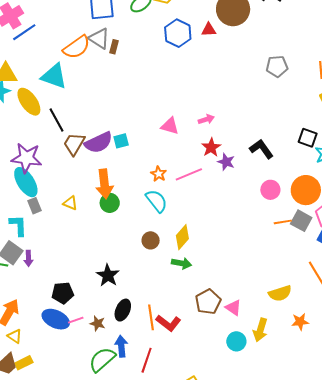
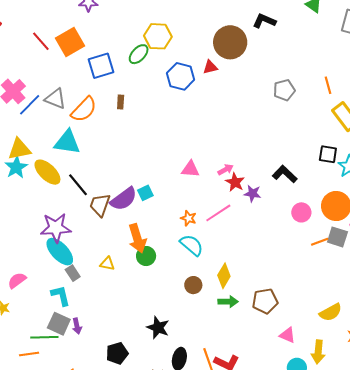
gray triangle: (99, 38) -> (55, 99), moved
pink arrow: (206, 119) -> (225, 170), moved
brown pentagon: (208, 302) -> (265, 301), moved, turned 30

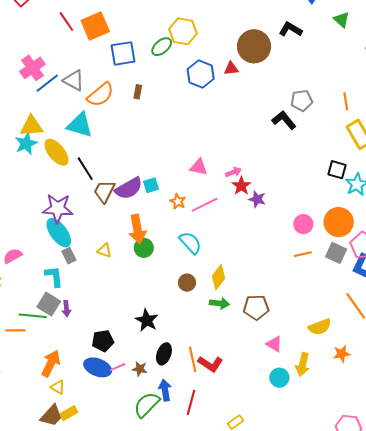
black L-shape: (285, 174) -> (284, 120), moved
pink line: (218, 213) -> (205, 205), moved
orange star: (188, 218) -> (178, 202), moved
orange line: (320, 242) -> (303, 254), moved

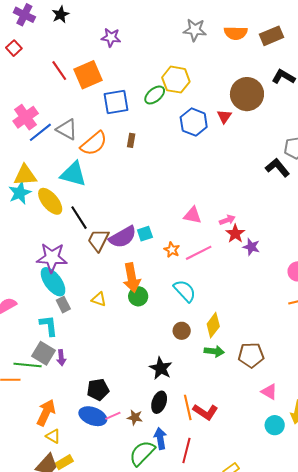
red triangle: (231, 69) -> (224, 116), turned -49
black star: (147, 320) -> (161, 368), moved

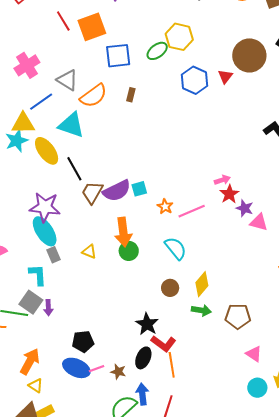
blue line: (40, 132) -> (41, 102), moved
pink triangle: (193, 215) -> (259, 222), moved
red L-shape: (205, 412) -> (163, 344), moved

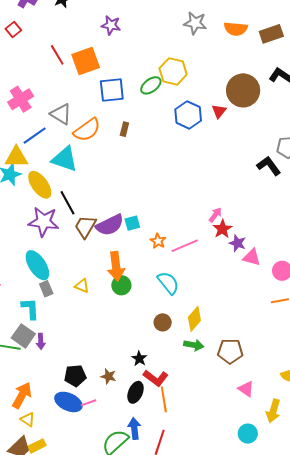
pink arrow: (222, 180) -> (215, 215), turned -35
purple star: (45, 207) -> (44, 222), moved
black star: (147, 324) -> (139, 359), size x0.7
brown star: (118, 372) -> (108, 376), moved
cyan circle: (257, 388) -> (248, 434), moved

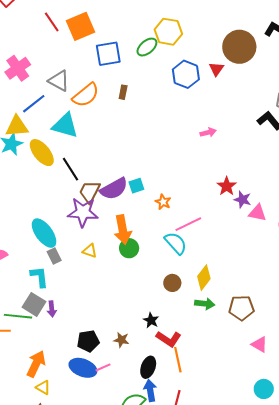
pink arrow: (215, 215) -> (208, 132), moved, turned 42
purple star: (44, 222) -> (83, 212), moved
pink line: (185, 246) -> (188, 224), moved
black ellipse: (135, 392) -> (148, 367), moved

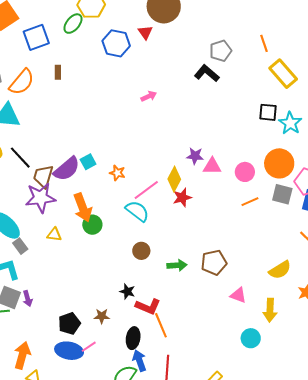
red star: (227, 186) -> (182, 197), moved, turned 30
yellow diamond: (204, 278) -> (174, 179), moved

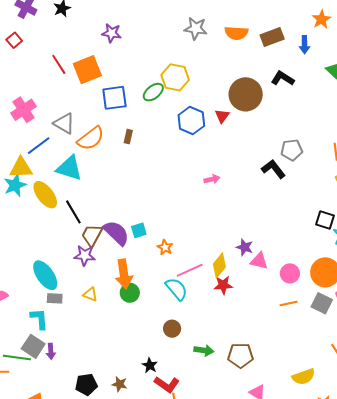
purple semicircle: (67, 169) -> (116, 233), turned -108
purple star: (40, 198) -> (85, 255), size x0.7
gray rectangle: (20, 246) -> (55, 298), turned -63

